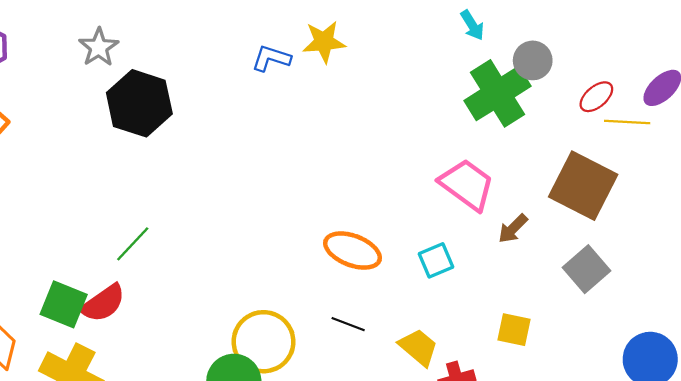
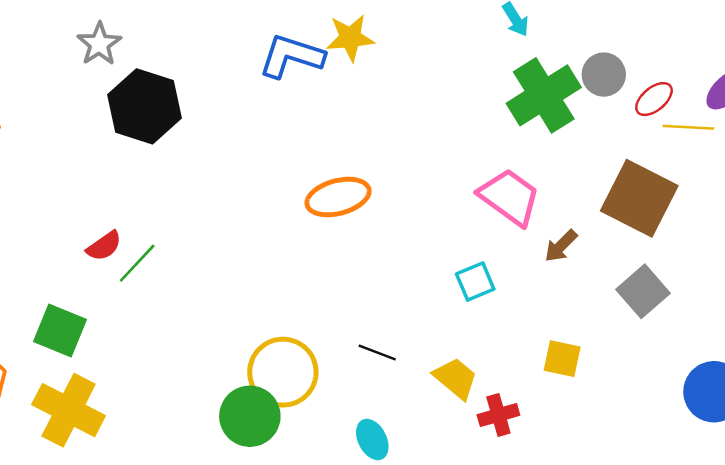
blue L-shape: (271, 58) -> (291, 56), size x1.5
gray circle: (533, 60) -> (604, 75), moved
orange ellipse: (352, 251) -> (338, 197), moved, turned -36
red semicircle: (103, 303) -> (104, 246), moved, size x0.7

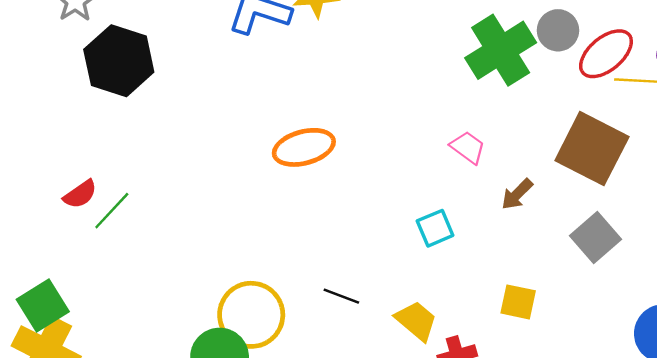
red ellipse: (654, 99) -> (606, 54), size x1.5
pink trapezoid: (509, 197) -> (468, 147), size x0.6
green square: (60, 331) -> (43, 305), moved, turned 36

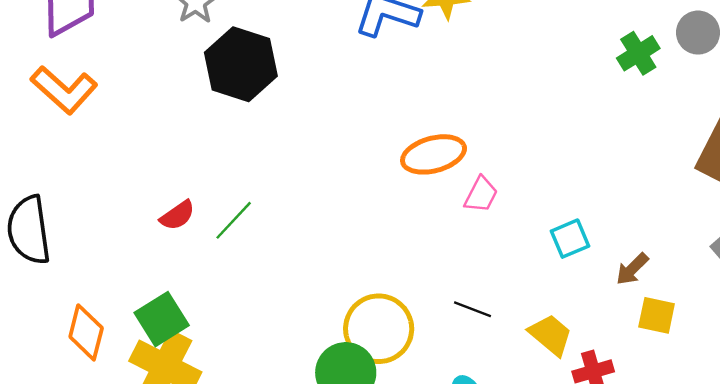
green cross: (501, 50) -> (638, 53), size x0.6
pink trapezoid: (468, 147) -> (481, 195), moved, turned 81
red semicircle: (80, 194) -> (177, 215), moved
brown arrow: (517, 194) -> (632, 269), moved

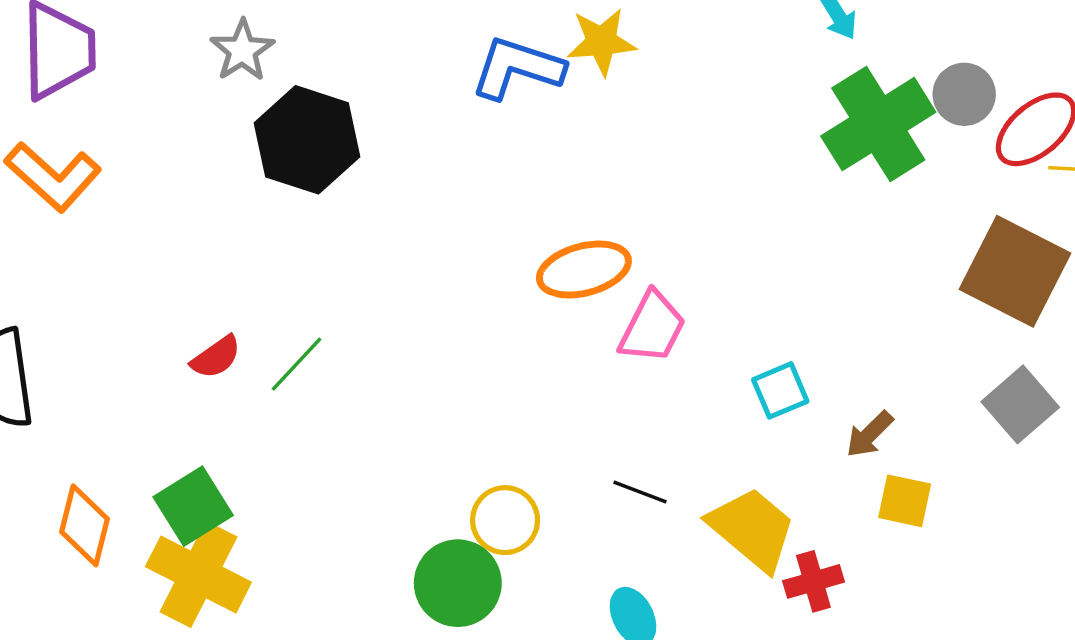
green cross: (638, 53) -> (878, 124), size x1.8
pink trapezoid: (481, 195) -> (652, 327), size x1.4
yellow circle: (379, 329) -> (505, 520), size x0.7
yellow trapezoid: (551, 335) -> (752, 529), size x1.4

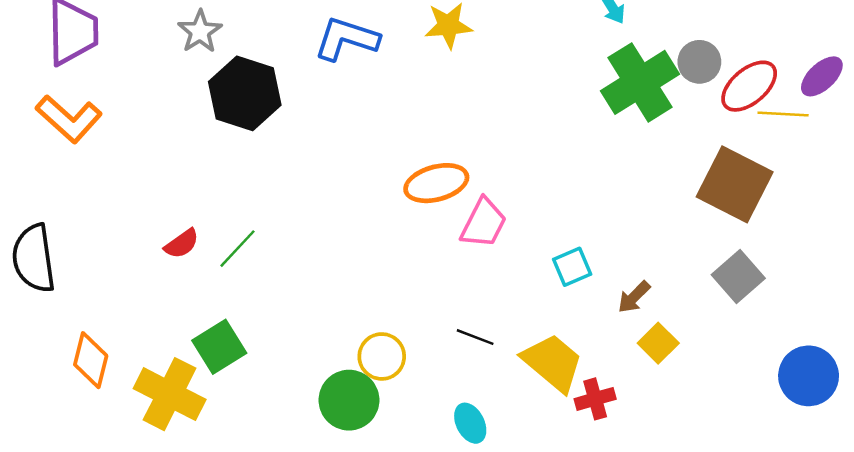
blue L-shape: (517, 68) -> (347, 39), moved
yellow square: (905, 501) -> (658, 343), turned 33
green square: (193, 506) -> (219, 347), moved

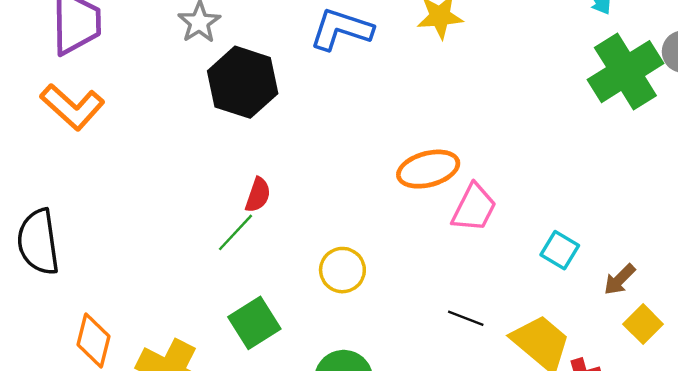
red semicircle: (182, 244) -> (258, 195), moved, turned -36
cyan square: (572, 267) -> (560, 250), turned -36
green square: (219, 347) -> (254, 323), moved
yellow circle: (382, 356) -> (342, 270), moved

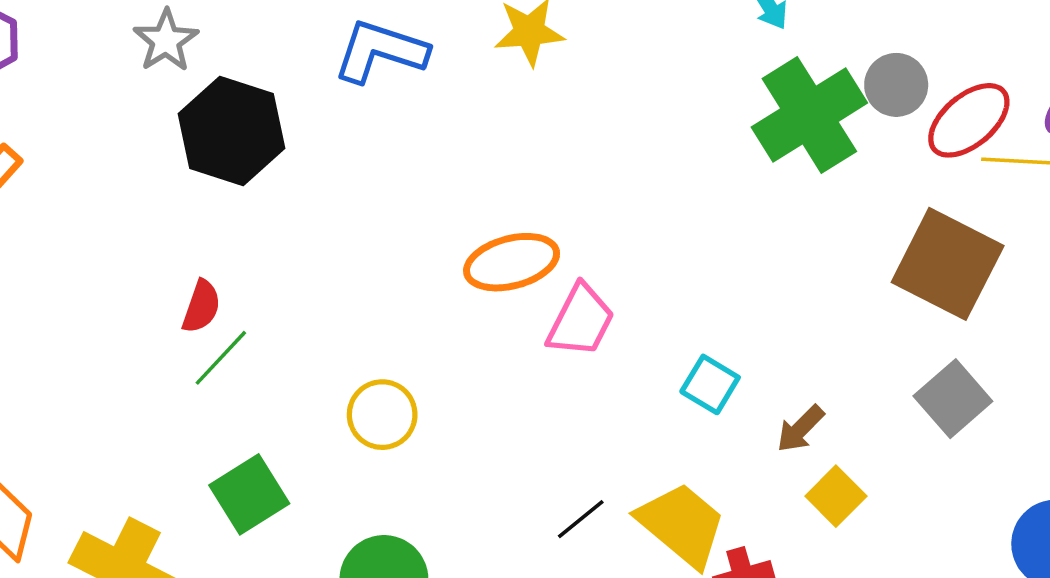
red semicircle: (258, 195) -> (201, 306), moved
black line: (466, 318) -> (581, 519), moved, turned -60

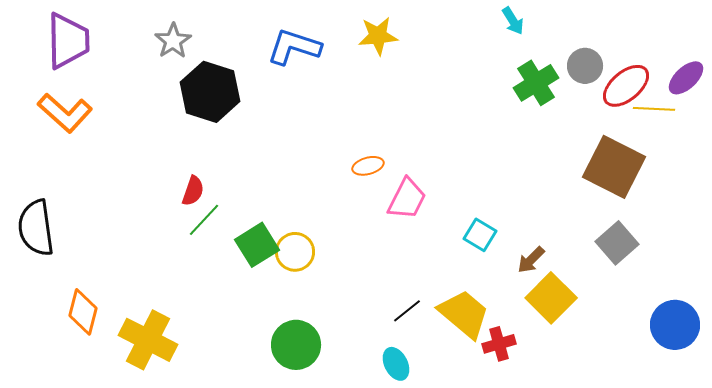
green cross: (809, 115) -> (536, 83), size x0.7
orange ellipse: (512, 262) -> (368, 166), size x0.6
green square: (249, 494) -> (257, 245), moved
yellow square: (836, 496) -> (551, 298), size x1.5

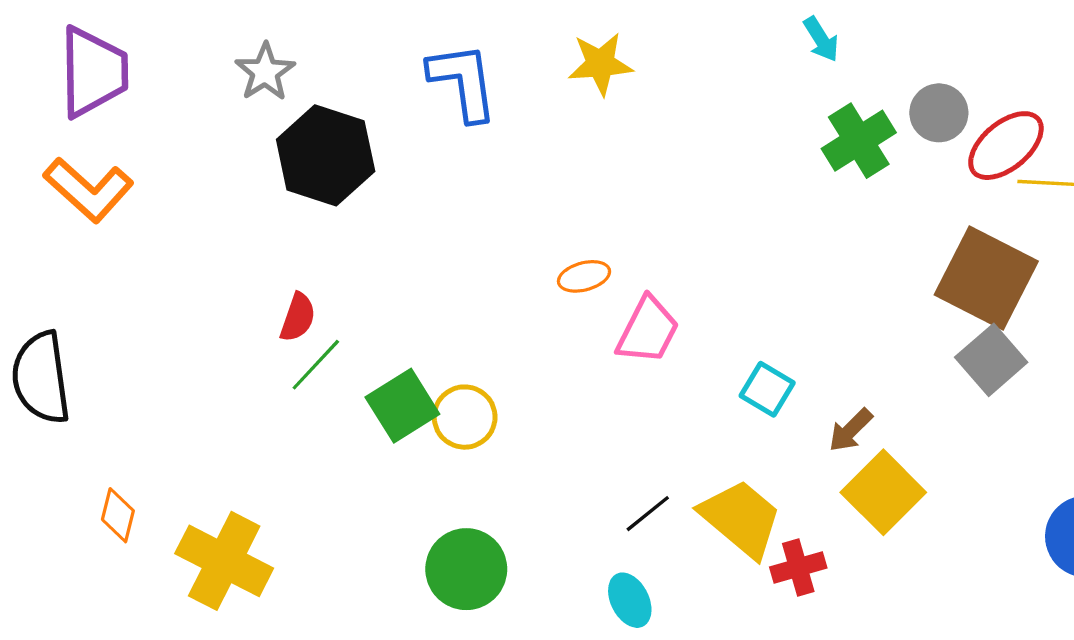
blue L-shape: (294, 47) -> (463, 82), turned 64
gray square: (617, 243) -> (991, 360), moved
orange diamond: (83, 312) -> (118, 515), size x0.7

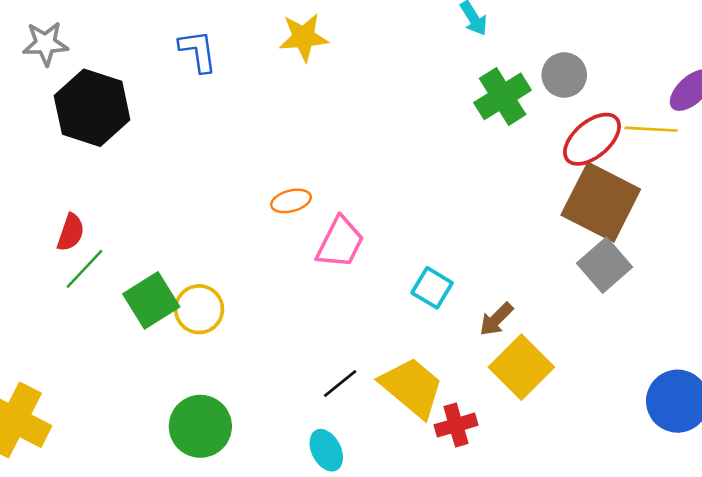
gray star: (265, 72) -> (45, 44), turned 30
blue L-shape: (463, 82) -> (198, 51), size x0.7
red ellipse: (1006, 146) -> (592, 139), moved

